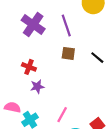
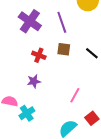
red cross: (29, 67) -> (39, 55), moved
pink line: (62, 115) -> (75, 95), moved

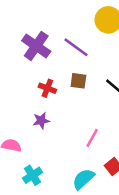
purple line: (62, 22) -> (76, 47), turned -35
cyan cross: (27, 113) -> (32, 175), moved

